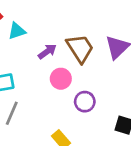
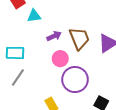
purple circle: (85, 102) -> (75, 80), size x1.6

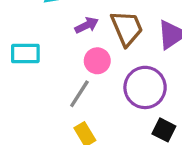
gray line: (18, 77) -> (79, 94), moved
purple circle: (75, 80) -> (145, 87), moved

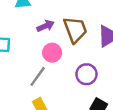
purple circle: (145, 87) -> (86, 74), size x0.7

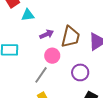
brown trapezoid: (75, 30) -> (70, 37), turned 35

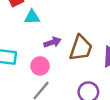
pink circle: (52, 56) -> (40, 66), moved

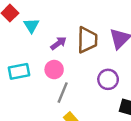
cyan triangle: (32, 17) -> (31, 26), turned -42

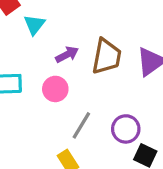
purple circle: (108, 79) -> (126, 129), moved
gray line: (63, 93) -> (81, 125), moved

